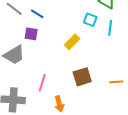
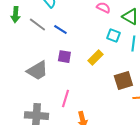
purple square: (31, 34) -> (64, 57), moved
brown square: (82, 77) -> (123, 81), moved

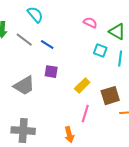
yellow rectangle: (95, 58) -> (82, 86), moved
pink line: (65, 99) -> (85, 114), moved

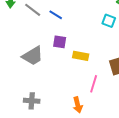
yellow rectangle: (82, 86) -> (81, 56), moved, turned 56
gray cross: (23, 131) -> (32, 101), size x0.7

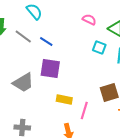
purple square: (60, 42) -> (50, 69), size x1.5
yellow rectangle: (81, 56) -> (64, 100), moved

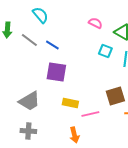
gray trapezoid: (23, 83) -> (29, 101), moved
pink line: (84, 111) -> (90, 114), turned 60

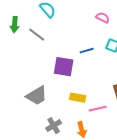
blue line: (52, 45) -> (87, 51), moved, turned -48
gray cross: (28, 131) -> (54, 126), moved, turned -35

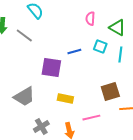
pink semicircle: (103, 18) -> (90, 19), turned -112
pink line: (98, 109) -> (91, 118), moved

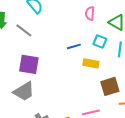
purple square: (51, 68) -> (29, 64), moved
yellow rectangle: (65, 99) -> (91, 63), moved

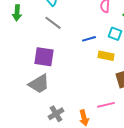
gray line: (24, 30) -> (53, 23), moved

